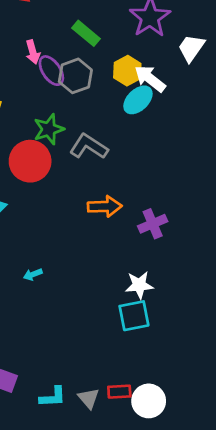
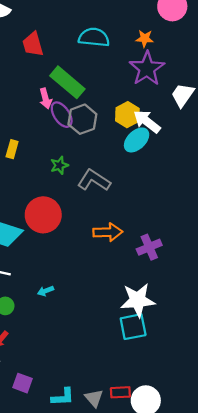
green rectangle: (86, 33) -> (67, 82), moved, size x1.4
green star: (49, 129) -> (59, 165), size x0.7
red circle: (30, 161) -> (43, 215), moved
white star: (139, 285) -> (138, 300), size x1.4

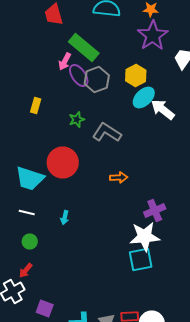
pink arrow: (46, 98) -> (65, 62), turned 42
white arrow: (147, 122) -> (163, 110), moved
orange arrow: (108, 232) -> (119, 178), size x0.7
purple cross: (149, 247) -> (155, 210), moved
cyan arrow: (46, 291) -> (65, 218), moved, turned -56

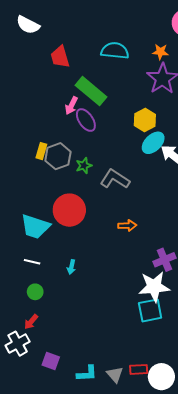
gray hexagon: (97, 80) -> (58, 156), moved

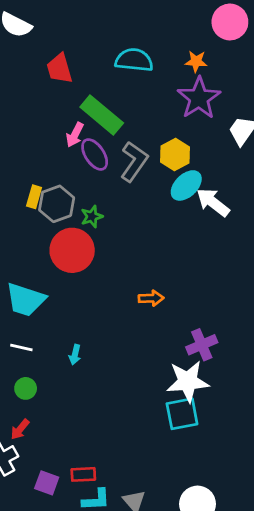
gray L-shape: (115, 179) -> (134, 162), moved, turned 92
red circle: (69, 210) -> (72, 250), moved
red rectangle: (139, 369) -> (83, 474), moved

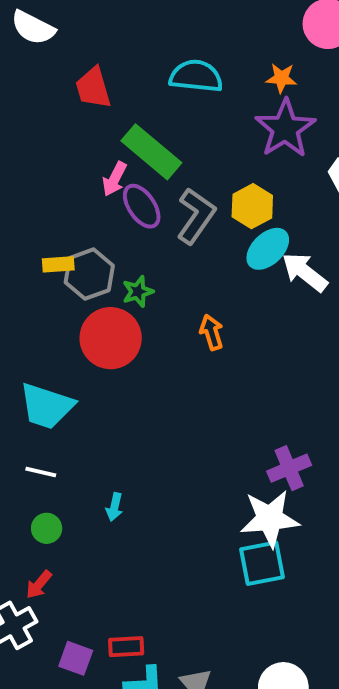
yellow rectangle: (34, 197) -> (58, 264), turned 70
orange arrow: (151, 298) -> (212, 332), moved, turned -105
cyan arrow: (75, 355) -> (114, 507), moved

